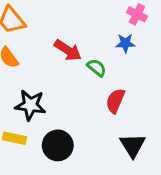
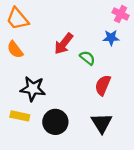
red arrow: (68, 50) -> (64, 44), turned 95
black triangle: (133, 145) -> (102, 123), moved

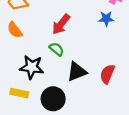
green semicircle: (87, 58) -> (56, 49), moved
red semicircle: (103, 85) -> (107, 74), moved
black triangle: (102, 123) -> (77, 72), moved, turned 40

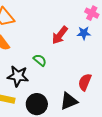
red arrow: (61, 24) -> (60, 35), moved
black triangle: (77, 72) -> (69, 101), moved

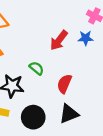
red semicircle: (85, 82) -> (64, 84), moved

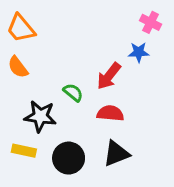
red arrow: (59, 40) -> (109, 76), moved
red semicircle: (64, 84) -> (110, 113), turned 72

